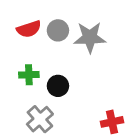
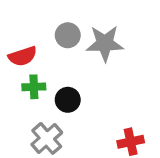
red semicircle: (29, 29) -> (23, 56), moved

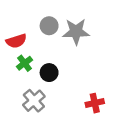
green cross: (34, 87) -> (25, 63), turned -35

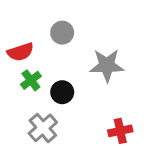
gray star: (76, 32) -> (107, 65), moved

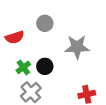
green cross: (31, 80) -> (23, 67), moved

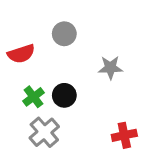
gray star: (77, 47) -> (110, 68), size x0.7

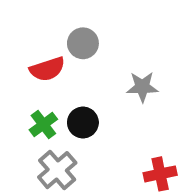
red semicircle: (21, 54) -> (47, 69), moved

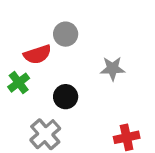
green cross: (43, 124) -> (19, 83), moved

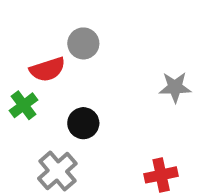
gray star: (113, 68) -> (175, 87), moved

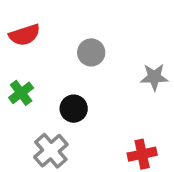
gray circle: (83, 43) -> (91, 52), moved
red semicircle: (47, 69) -> (25, 35), moved

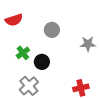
green cross: (21, 93) -> (23, 53), moved

